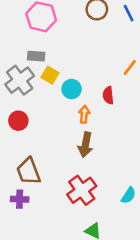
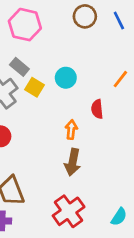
gray rectangle: (36, 56) -> (19, 67), turned 36
cyan circle: (72, 89) -> (66, 78), moved

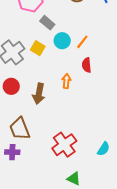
gray rectangle: (19, 67) -> (47, 23), moved
orange line: (120, 79) -> (82, 42), moved
brown arrow: (73, 162) -> (39, 94), moved

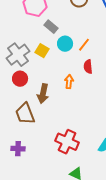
red circle: (11, 86) -> (20, 79), moved
brown trapezoid: (20, 129) -> (25, 114), moved
red cross: (64, 145) -> (67, 142), turned -30

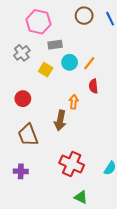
gray rectangle: (51, 27) -> (55, 45), turned -48
gray cross: (18, 55) -> (22, 53), moved, size x0.7
brown arrow: (43, 94) -> (60, 120), moved

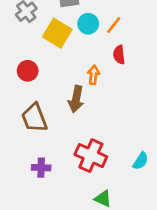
yellow square: (46, 70) -> (57, 33), size x1.5
purple cross: (21, 171) -> (41, 168), moved

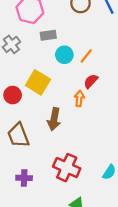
yellow square: (57, 33) -> (38, 82), moved
red semicircle: (119, 55) -> (91, 81), turned 49
orange arrow: (94, 75) -> (79, 98), moved

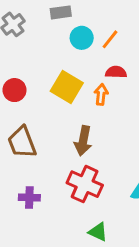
red semicircle: (91, 81) -> (116, 72), turned 49
yellow square: (38, 82) -> (67, 87), moved
brown arrow: (54, 119) -> (83, 141), moved

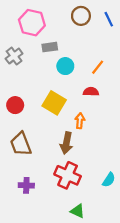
orange line: (110, 39) -> (98, 67), moved
orange arrow: (101, 95) -> (80, 121), moved

